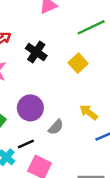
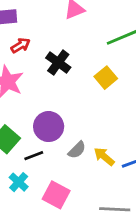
yellow arrow: (89, 112) -> (104, 157), moved
black line: (26, 144) -> (34, 156), moved

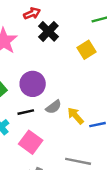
red arrow: (21, 45) -> (32, 13), moved
black line: (34, 156) -> (26, 112), moved

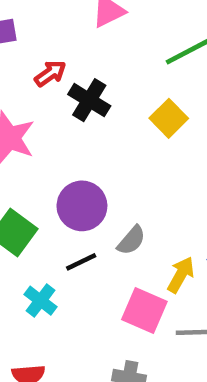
yellow arrow: (76, 116) -> (181, 275), moved, turned 84
pink square: (31, 142) -> (144, 310), moved

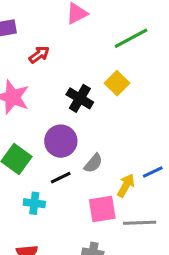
black cross: (89, 100) -> (80, 98), moved
cyan cross: (40, 301) -> (34, 203), turned -30
pink square: (144, 310) -> (102, 209), turned -32

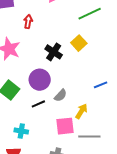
red arrow: (39, 55) -> (28, 22), turned -48
blue line: (153, 172) -> (101, 85), moved
cyan cross: (34, 203) -> (21, 131), moved

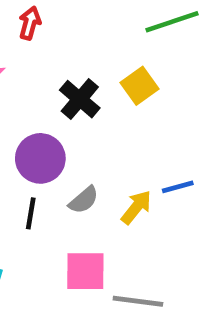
black line: (38, 104) -> (31, 213), turned -64
yellow arrow: (81, 111) -> (136, 207), moved

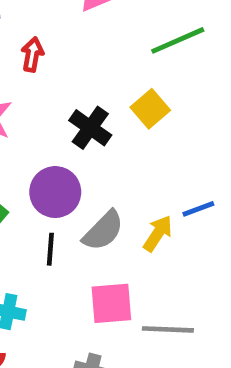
gray semicircle: (84, 200) -> (103, 231), size x1.4

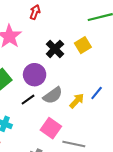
blue line: (198, 209) -> (97, 93), turned -40
black line: (50, 249) -> (28, 100), turned 40
pink square: (111, 303) -> (51, 128), turned 30

